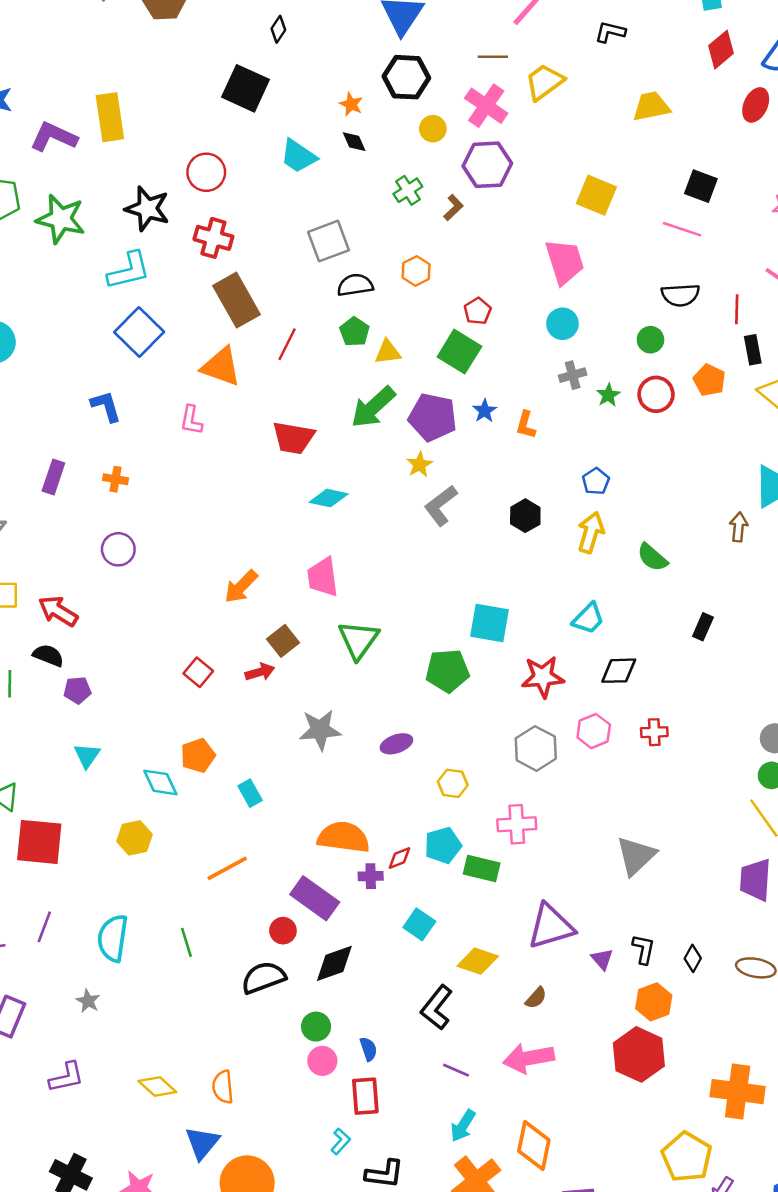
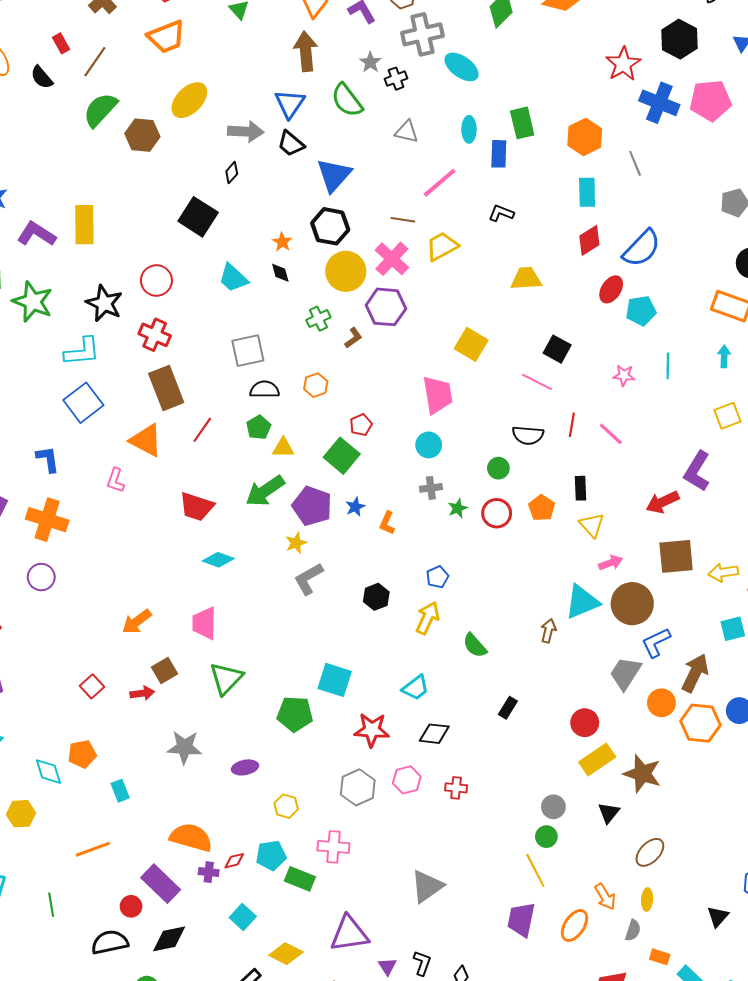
yellow circle: (433, 129) -> (346, 271), size x1.8
red line: (737, 309) -> (572, 425), moved
orange cross: (116, 479) -> (47, 520), size x2.0

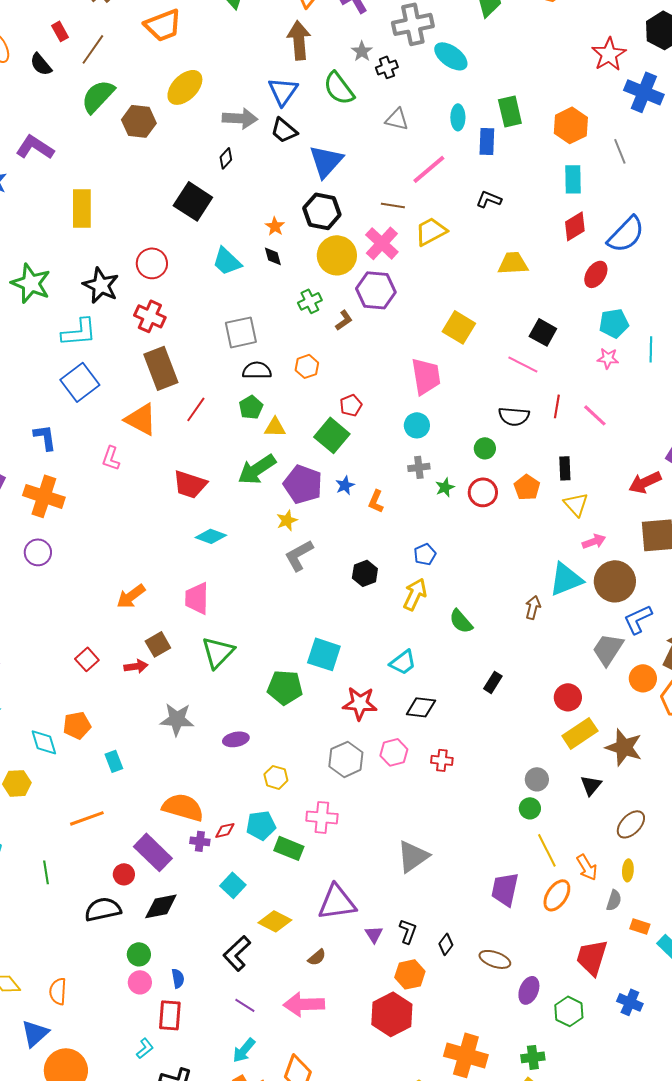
purple L-shape: (36, 234) -> (35, 147), moved
cyan pentagon: (641, 311) -> (614, 323), moved
yellow line: (535, 870) -> (547, 850), moved

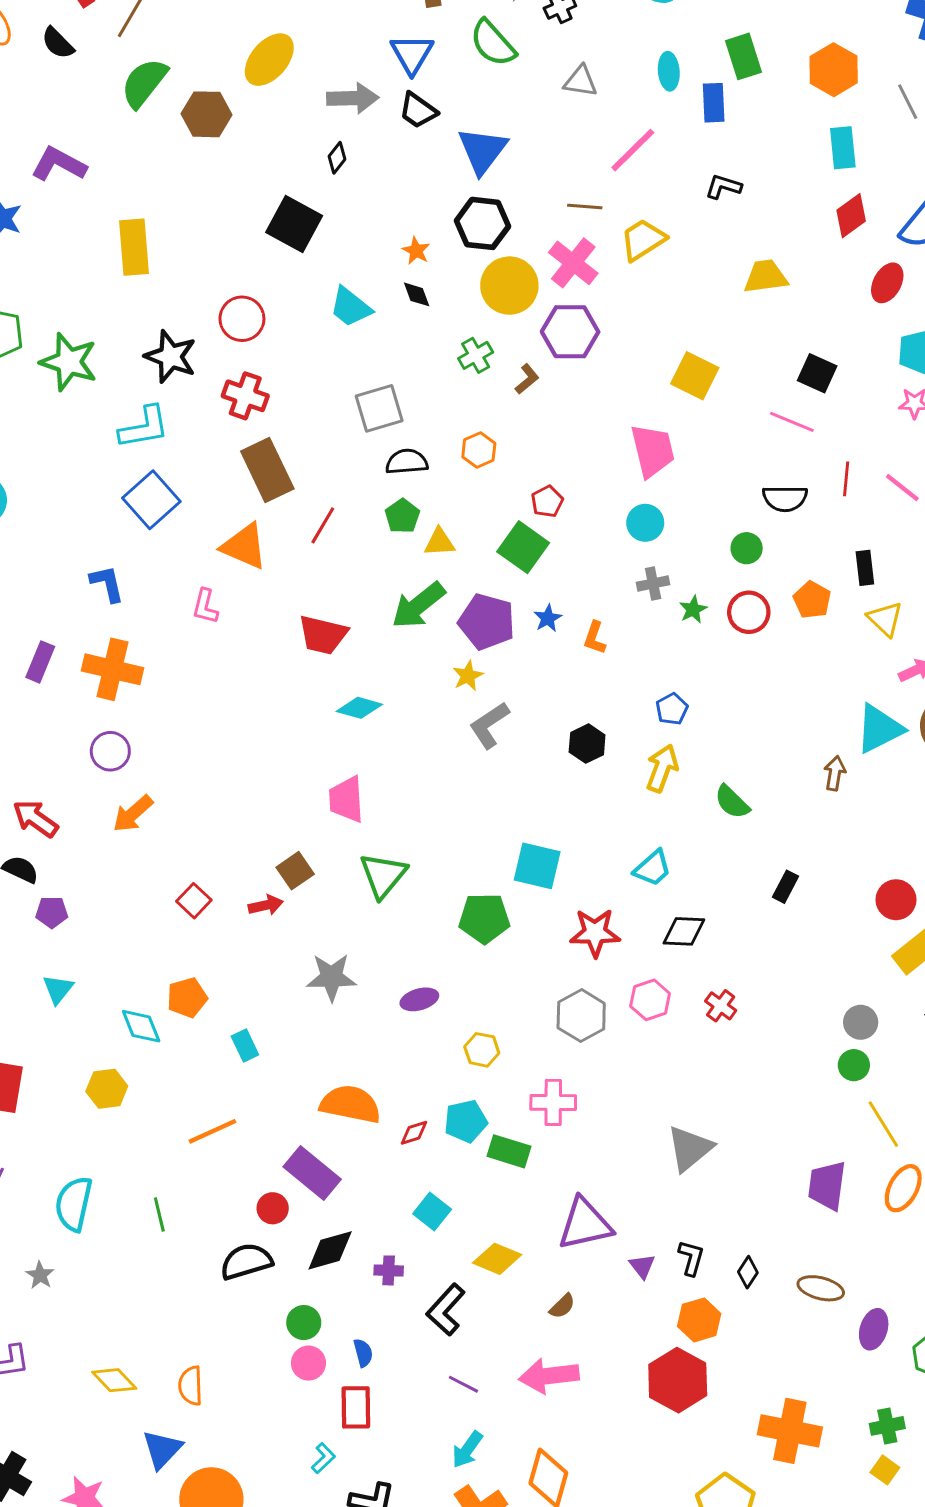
orange arrow: (131, 596) -> (133, 814), moved
red cross: (442, 760) -> (721, 1006), turned 35
purple cross: (200, 841) -> (389, 1270), moved

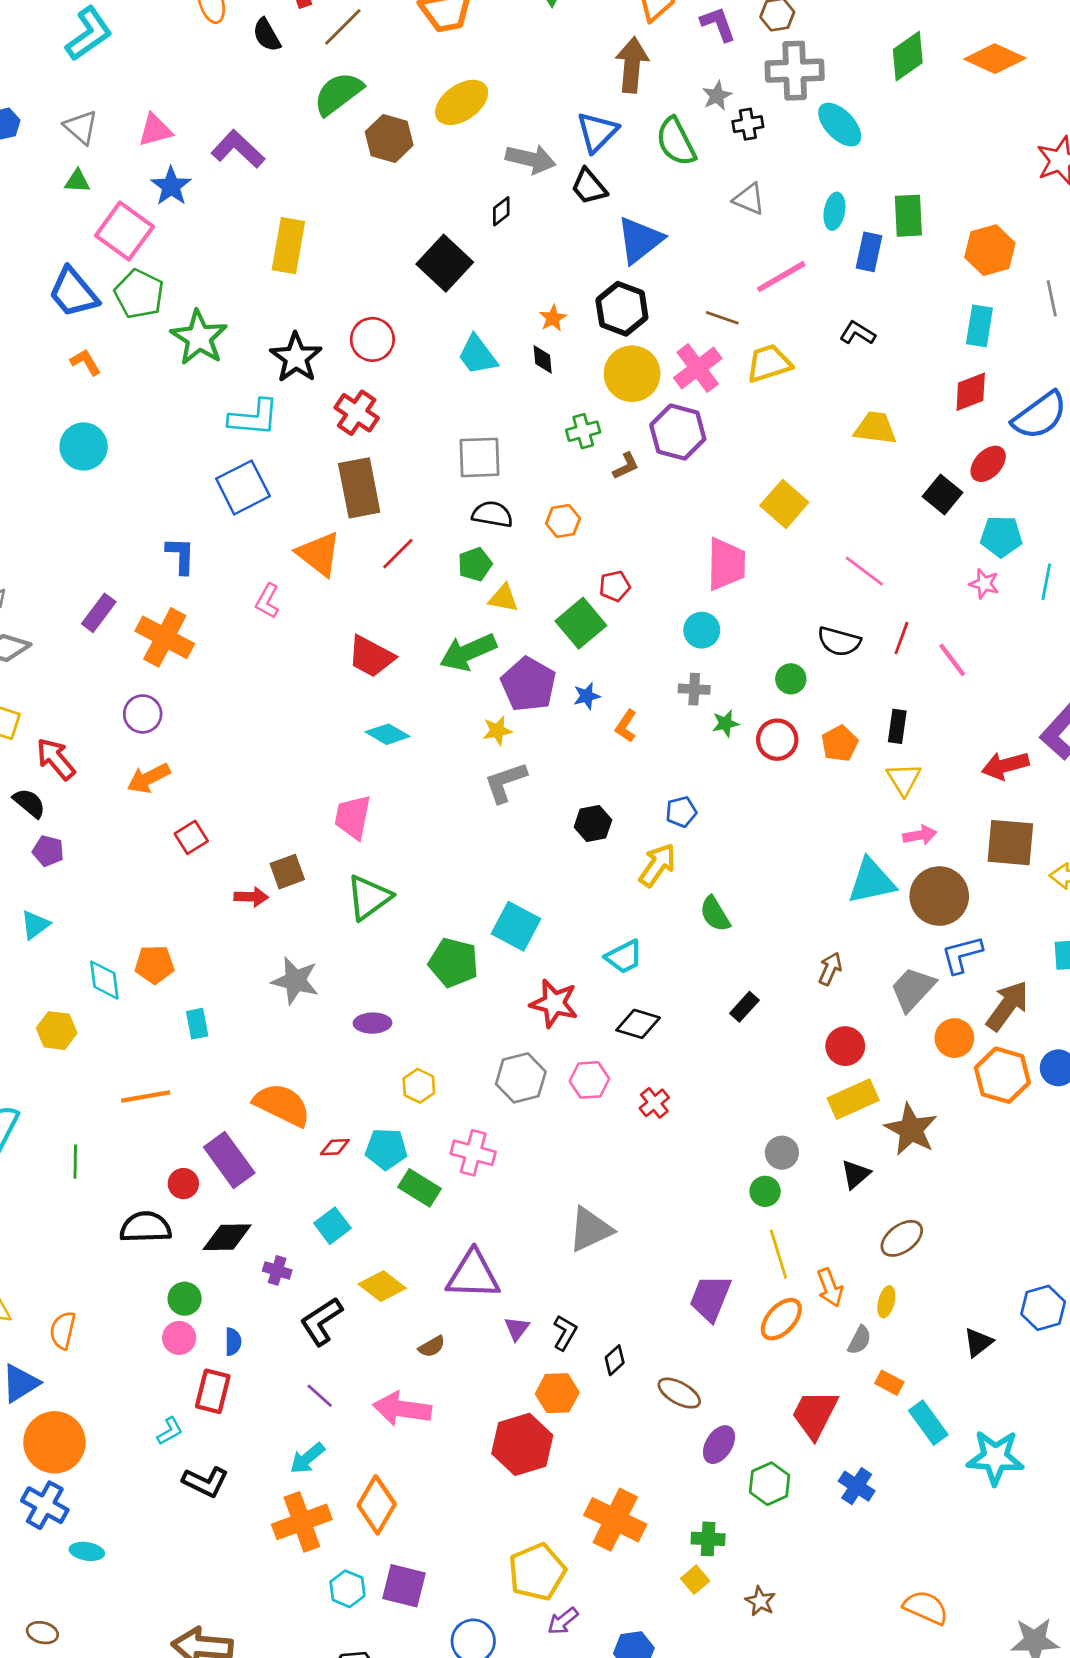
black square: (817, 373) -> (942, 495), moved
brown arrow: (835, 773) -> (830, 969), moved
red square: (194, 901) -> (191, 837), moved

